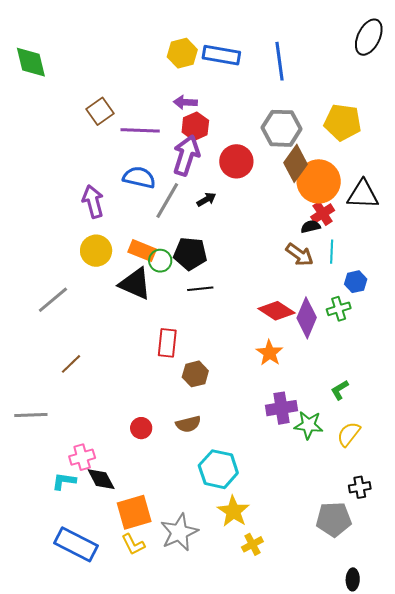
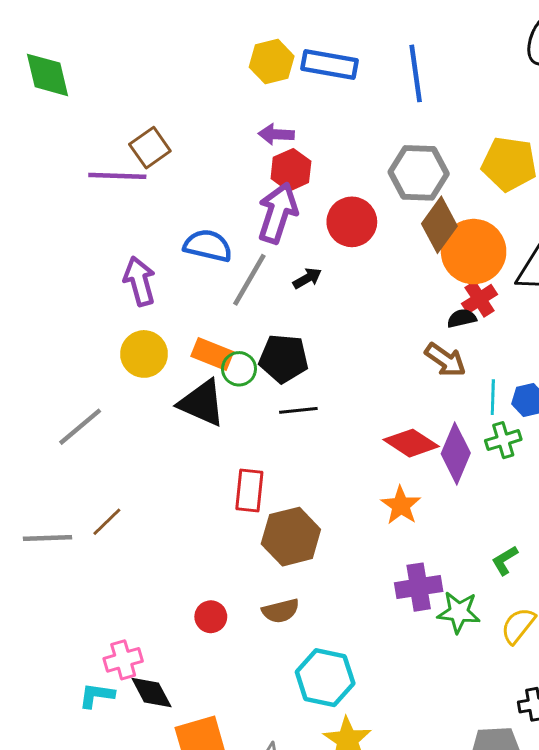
purple line: (140, 130) -> (117, 176), moved
cyan line: (332, 252) -> (493, 397), moved
brown hexagon: (195, 374) -> (291, 537), size x1.5
gray line: (31, 415) -> (48, 538), moved

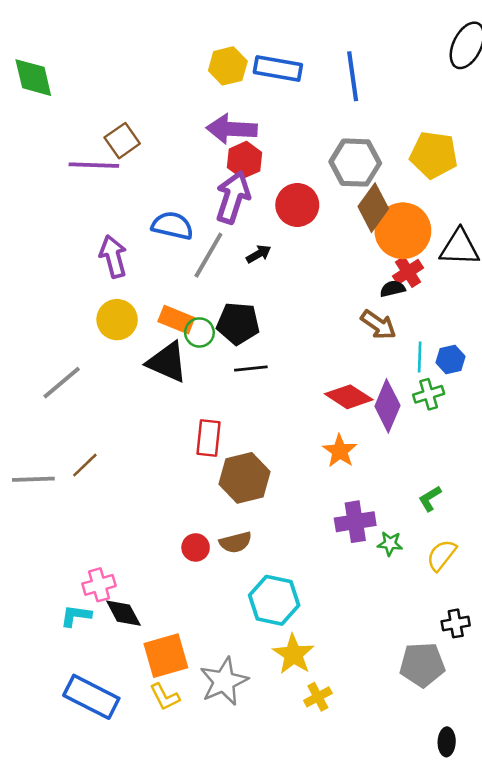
purple arrow: (276, 134) -> (232, 129), size x1.6
green star: (459, 612) -> (390, 544), size x0.7
red circle: (211, 617) -> (196, 547), moved

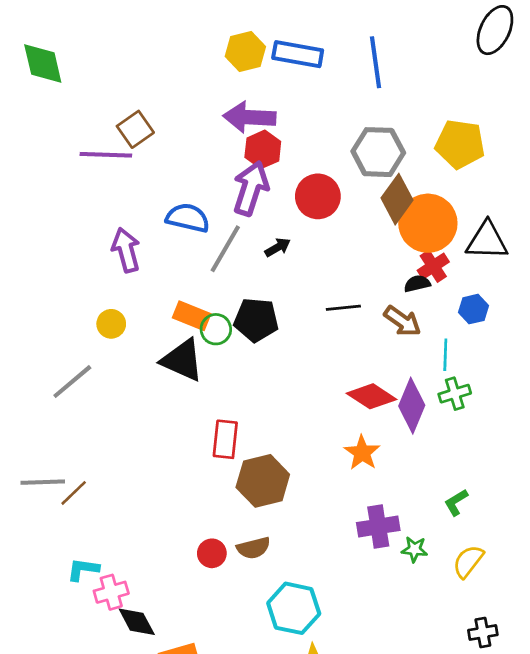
yellow circle: (117, 320) -> (111, 324), moved, size x0.7
blue hexagon: (451, 359) -> (474, 309), moved
black line: (251, 369) -> (343, 308), moved
brown line: (85, 465) -> (74, 493), moved
cyan L-shape: (76, 616) -> (83, 569), moved

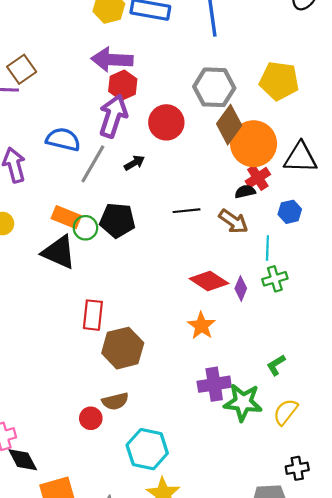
purple diamond: (412, 406) -> (241, 288), size x0.6
green star: (414, 549) -> (243, 402), size x1.8
red circle: (212, 553) -> (91, 418), moved

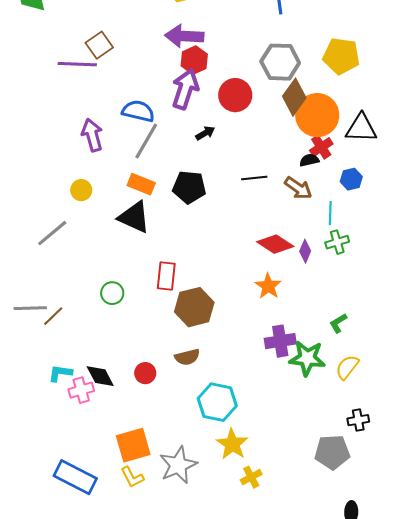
gray line: (93, 164) -> (146, 141), moved
green circle: (85, 228) -> (112, 293), moved
red circle: (91, 418) -> (145, 373), moved
black diamond: (23, 460) -> (100, 376), moved

